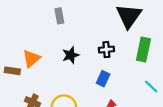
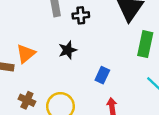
black cross: (106, 50) -> (81, 15), moved

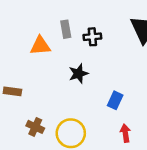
orange triangle: (26, 54) -> (40, 46), moved, turned 36

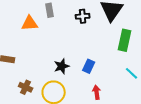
black cross: (92, 37) -> (83, 16), moved
black star: (78, 74) -> (62, 66), moved

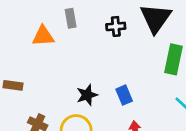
blue rectangle: (89, 66) -> (124, 95), turned -48

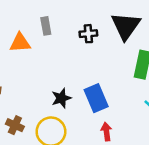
blue rectangle: (124, 95) -> (96, 98), size x1.5

